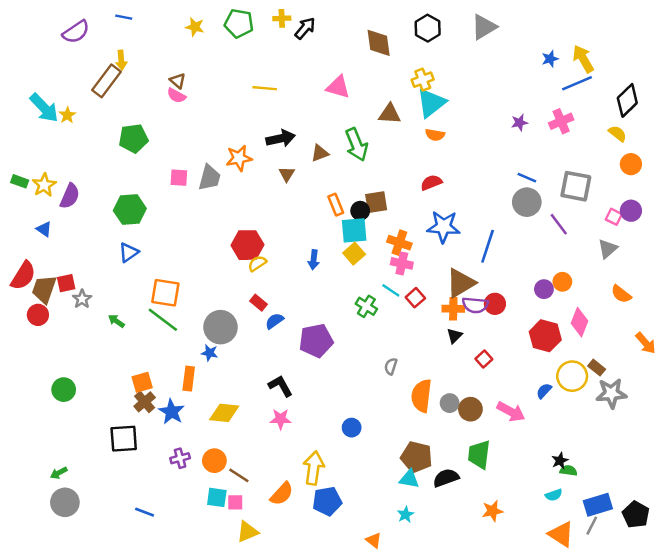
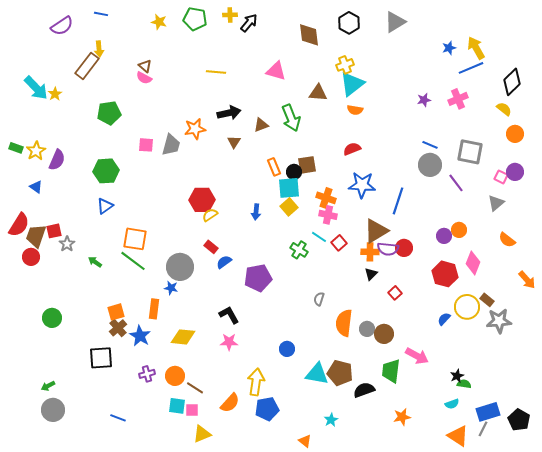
pink arrow: (511, 412) -> (417, 356), moved
cyan triangle: (409, 479) -> (317, 374), moved, size x1.4

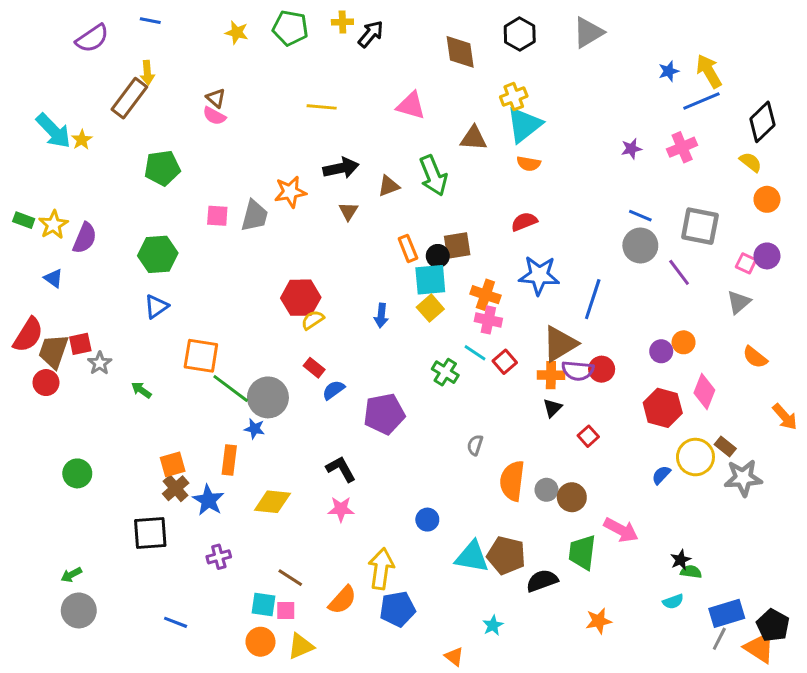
green line: (133, 261) -> (231, 389), moved
orange circle: (175, 376) -> (260, 642), moved
orange triangle: (458, 436) -> (760, 648), moved

